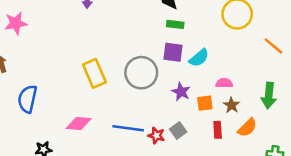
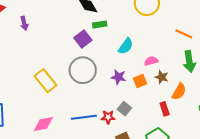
orange line: (274, 46) -> (184, 34), moved
purple square: (173, 52) -> (83, 39), moved, turned -30
red rectangle: (218, 130) -> (165, 109), moved

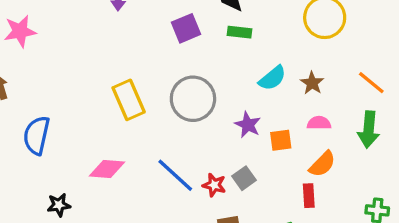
purple square: (83, 39) -> (186, 28), moved
pink semicircle: (151, 61) -> (319, 123), moved
brown star: (162, 77) -> (312, 83), moved
orange semicircle: (179, 92) -> (322, 164), moved
blue line: (84, 117) -> (175, 175), turned 35

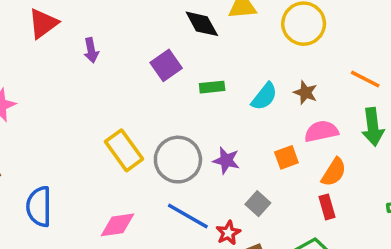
green rectangle: (239, 32) -> (212, 87), moved
gray circle: (193, 99) -> (178, 160), moved
pink semicircle: (319, 123) -> (321, 131), size x1.4
purple star: (248, 125) -> (226, 160), moved
red star: (214, 185) -> (228, 233), moved, turned -30

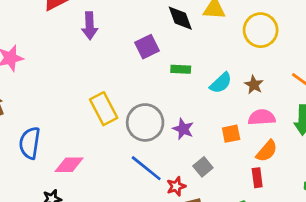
purple arrow: (91, 50) -> (90, 26), size x1.4
pink diamond: (118, 225) -> (69, 165), moved

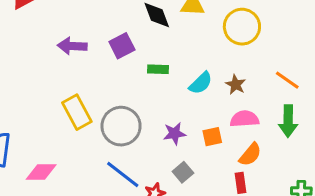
purple arrow: (90, 26) -> (72, 46), moved, turned 96
purple star: (183, 129) -> (175, 134), moved, turned -30

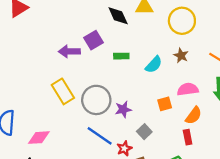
purple arrow: (72, 46) -> (69, 51), moved
brown star: (236, 85) -> (181, 55), moved
purple star: (175, 134) -> (123, 109), moved

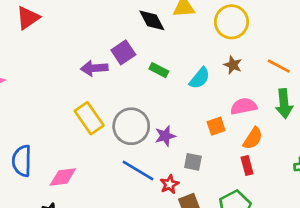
green rectangle: (121, 56) -> (159, 70), turned 32
gray square: (144, 132) -> (193, 162), turned -32

